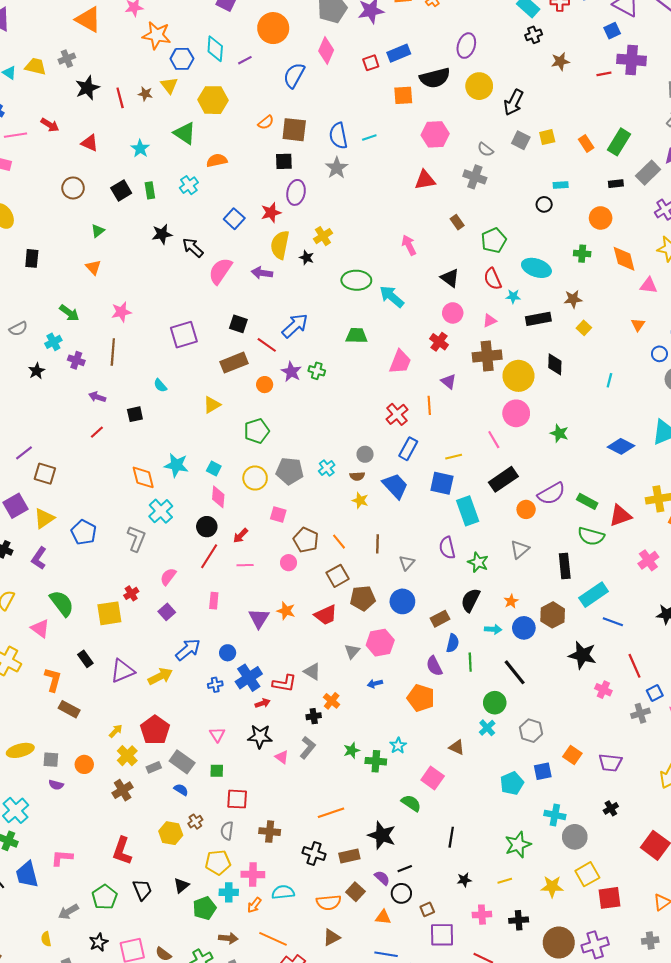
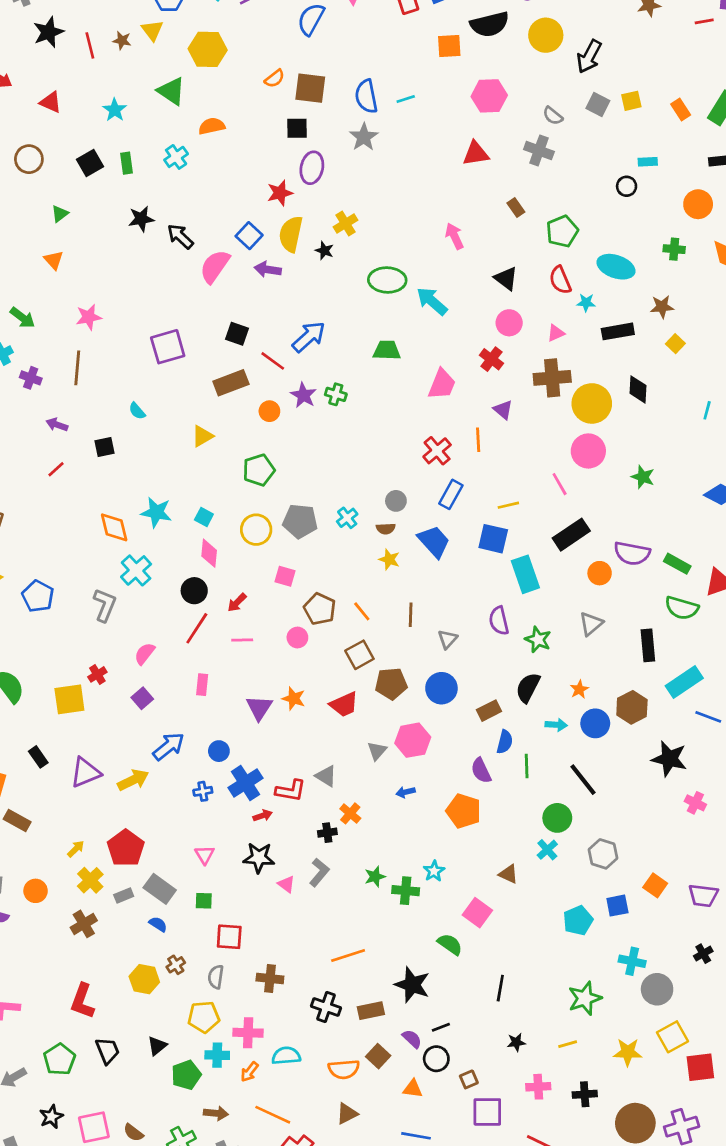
blue square: (234, 219) -> (249, 236), moved
purple semicircle: (551, 494) -> (632, 553), turned 40

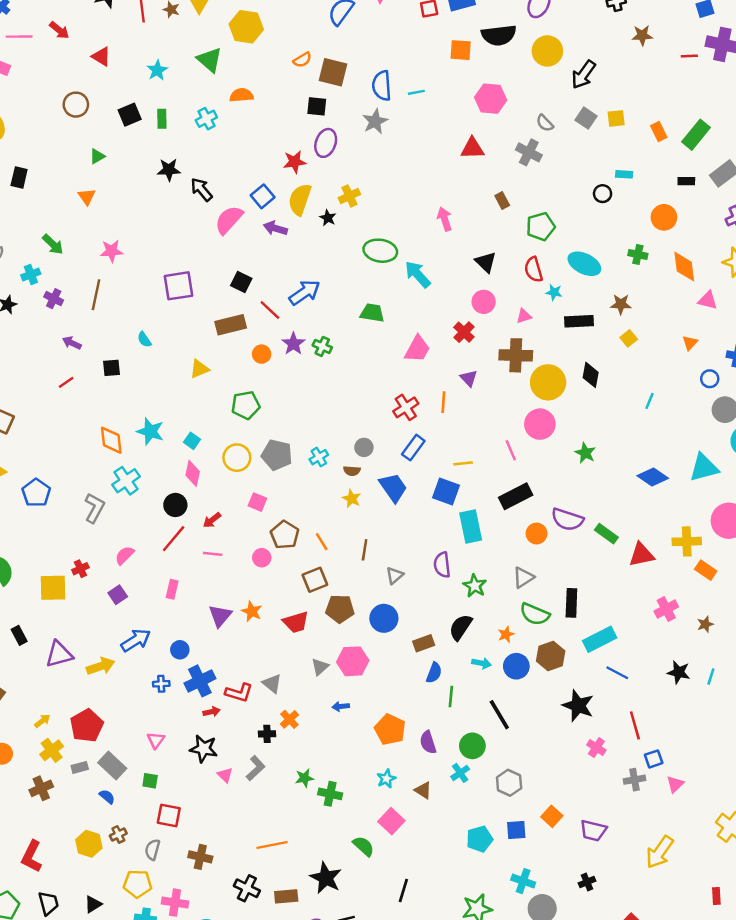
green semicircle: (682, 608) -> (535, 614), moved
purple semicircle: (481, 771) -> (428, 742), moved
cyan star: (434, 871) -> (386, 779), moved

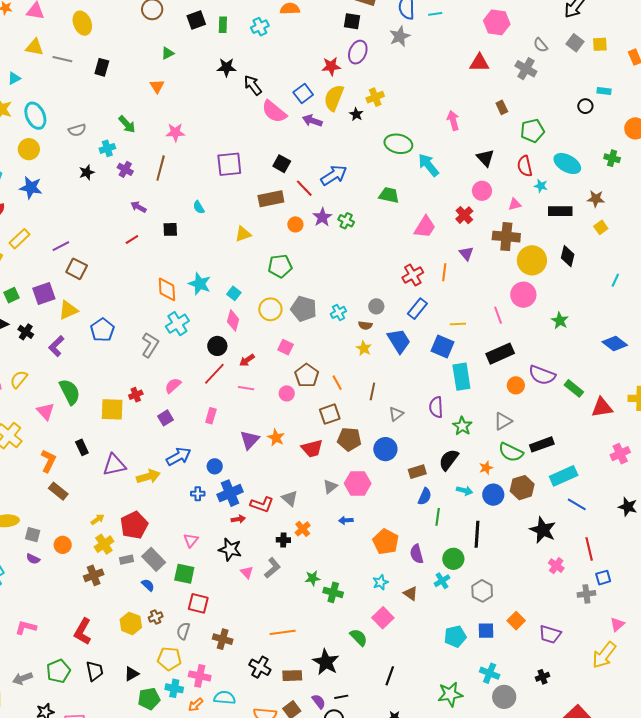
pink semicircle: (229, 220) -> (274, 112), turned -96
black rectangle: (571, 603) -> (542, 444), turned 65
black line: (499, 715) -> (477, 534), turned 32
green square: (150, 781) -> (184, 574), size x1.5
pink triangle: (675, 784) -> (617, 624), moved

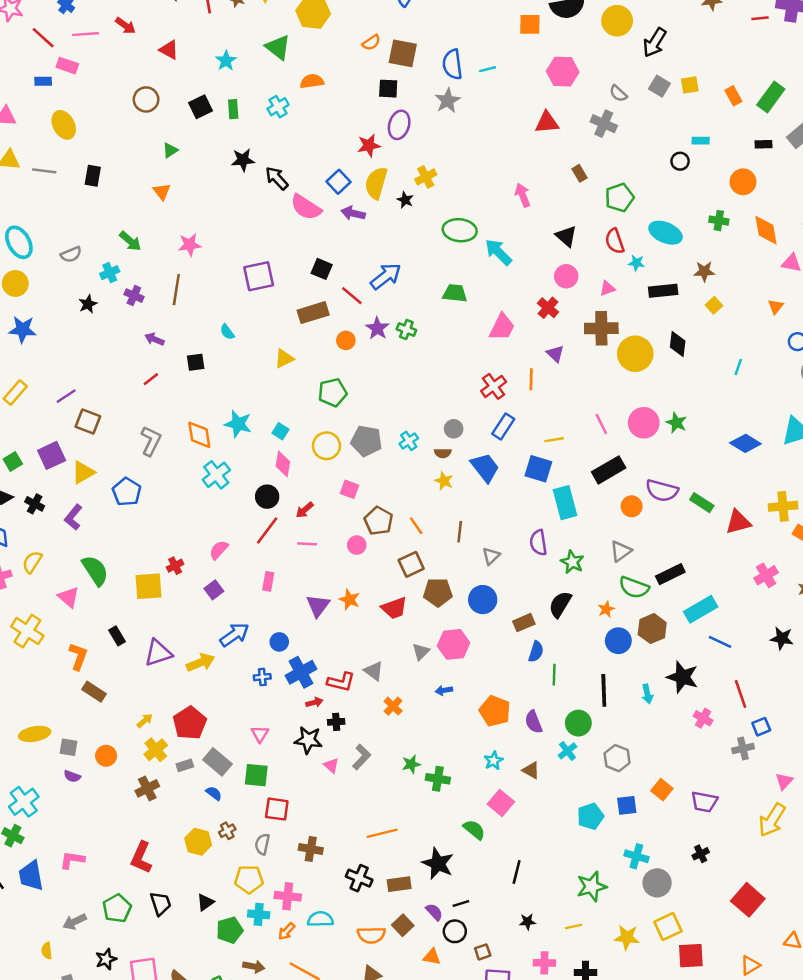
pink circle: (523, 295) -> (644, 423), moved
gray L-shape: (150, 345) -> (151, 441), moved
cyan arrow: (465, 491) -> (647, 694), moved, turned 70
black cross: (283, 540) -> (336, 722), moved

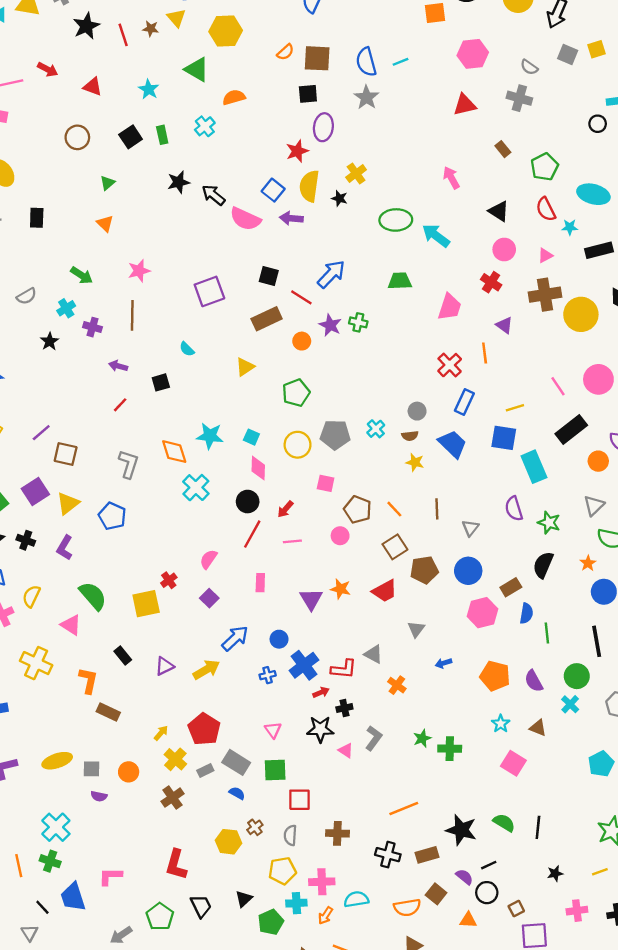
pink hexagon: (454, 644) -> (482, 613), moved
purple triangle: (158, 653) -> (164, 666), size x0.7
green semicircle: (474, 830) -> (504, 823), moved

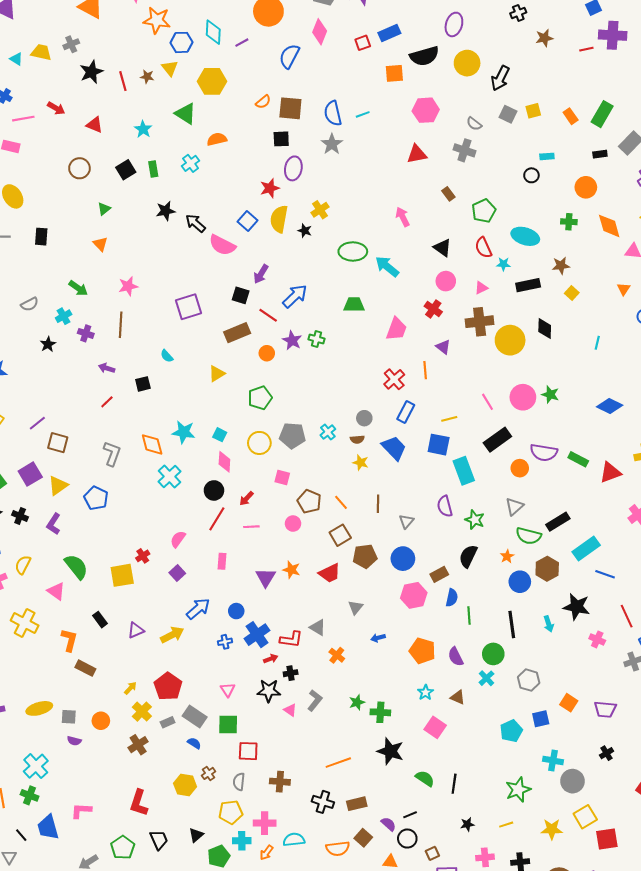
purple arrow: (291, 218) -> (261, 274), moved, turned -66
black star: (461, 830) -> (390, 751), moved

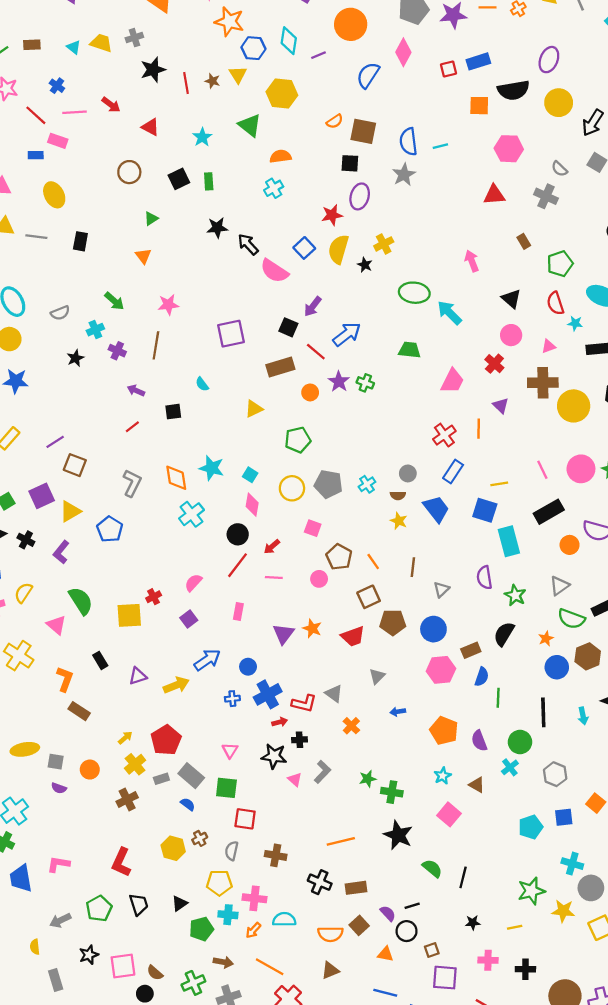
cyan cross: (191, 163) -> (274, 188), moved
yellow star: (552, 829) -> (563, 911), moved

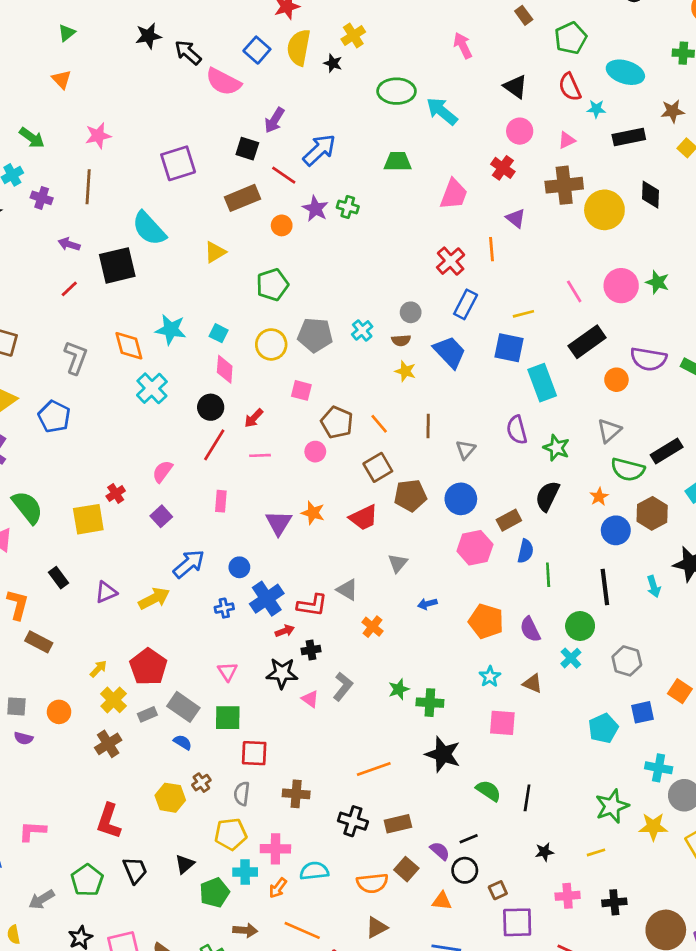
cyan semicircle: (202, 384) -> (149, 228), size x2.0
black square: (173, 412) -> (117, 265), size x1.8
pink square: (449, 814) -> (502, 723), turned -30

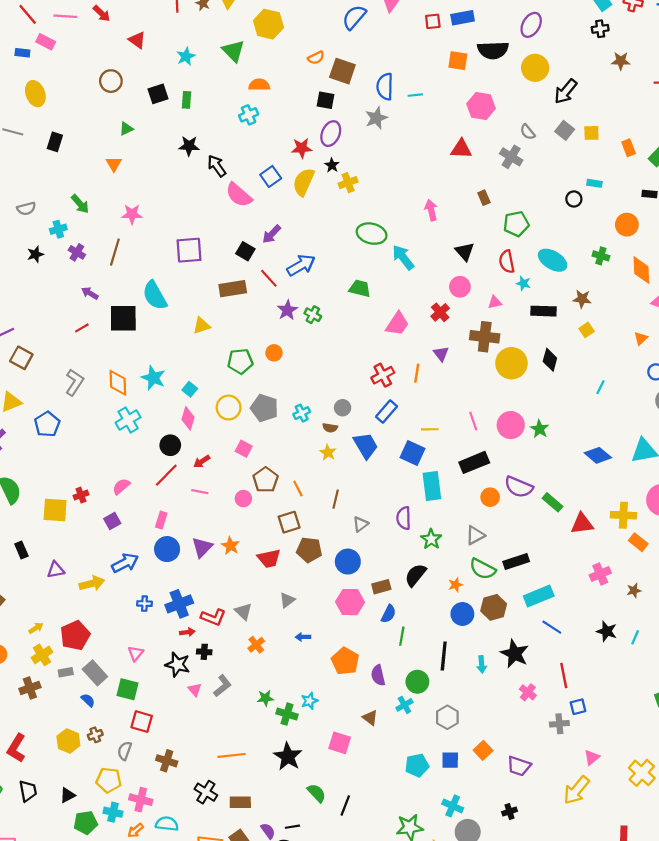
black star: (333, 63) -> (332, 165), moved
orange circle: (282, 225) -> (274, 353), moved
blue circle: (239, 567) -> (167, 549), moved, size x1.5
cyan star: (490, 677) -> (309, 701), moved

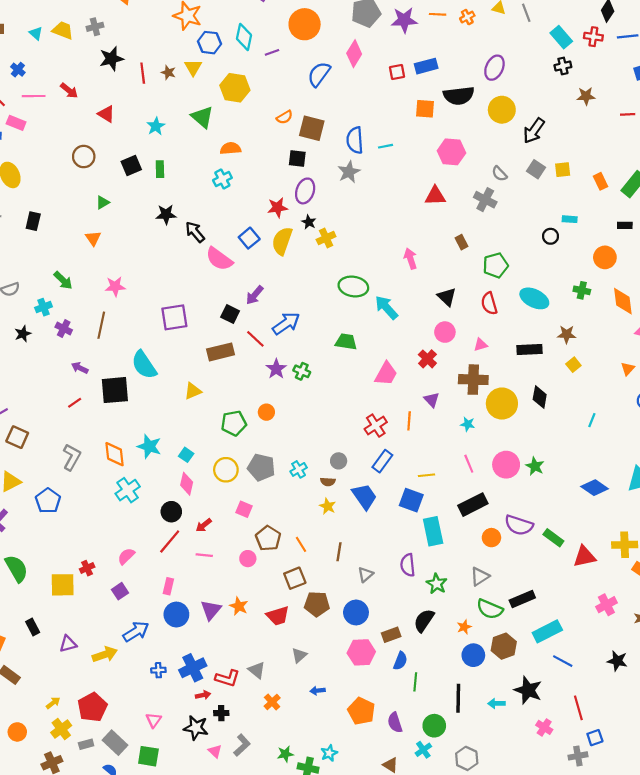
cyan star: (523, 283) -> (468, 424), moved
cyan arrow: (482, 664) -> (496, 703), turned 98

